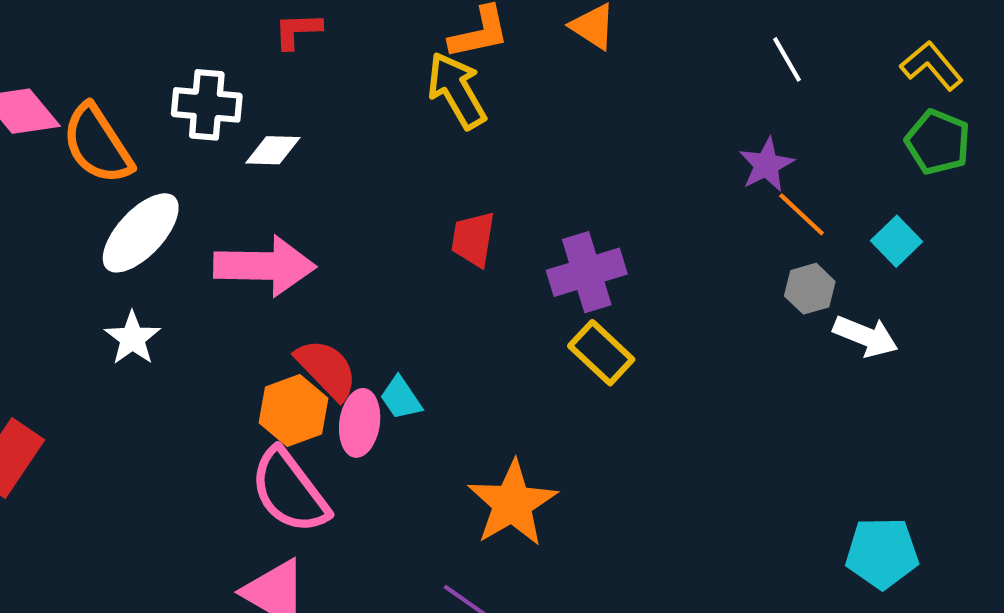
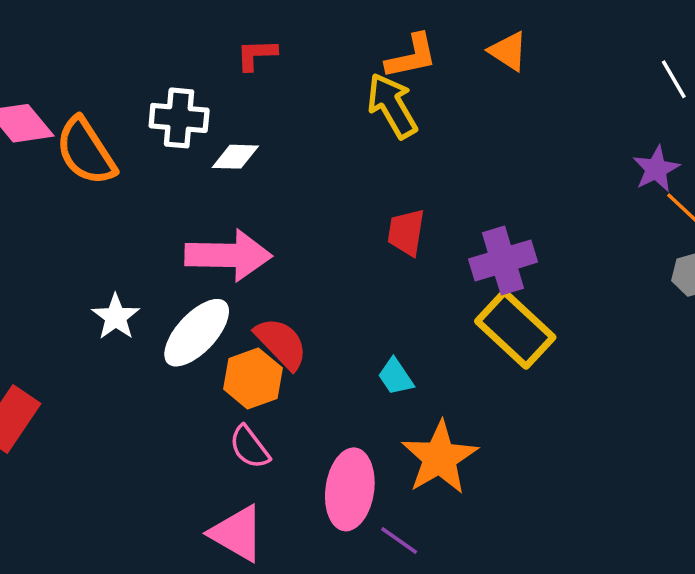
white ellipse: (141, 233) -> (197, 333), moved
yellow rectangle: (601, 353) -> (515, 329), size x1.4
cyan trapezoid: (401, 398) -> (396, 377), moved
pink ellipse: (360, 423) -> (350, 489), moved, size x1.4
pink semicircle: (289, 491) -> (249, 447), size x0.6

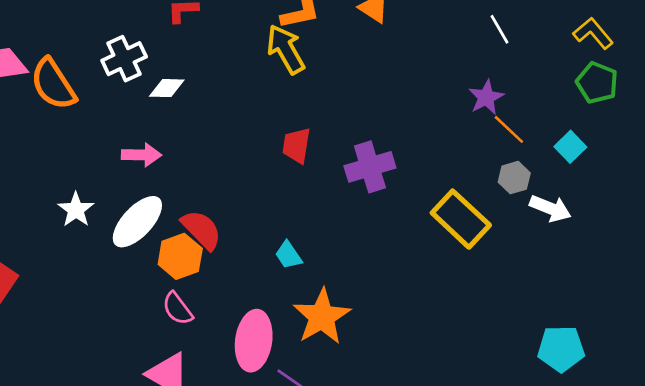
white cross: (179, 118) -> (124, 59), turned -30
pink arrow: (228, 255) -> (141, 155), moved, size x0.6
yellow rectangle: (515, 329) -> (461, 219), moved

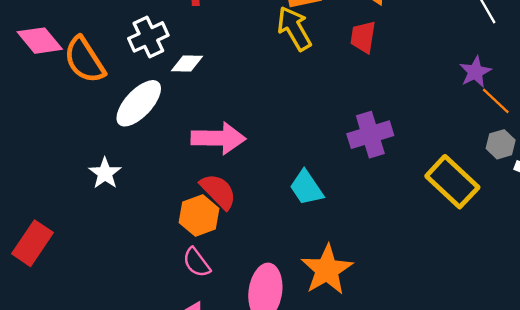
red trapezoid: (296, 146) -> (363, 37), moved
pink arrow: (141, 155) -> (218, 138), moved, size x1.5
white ellipse: (137, 222) -> (139, 103), moved
cyan trapezoid: (288, 255) -> (306, 188), moved, size x1.4

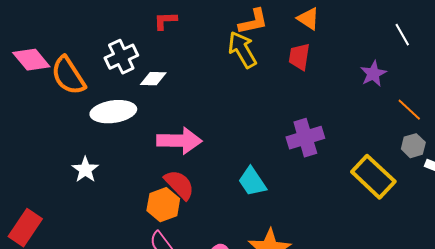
purple star: (475, 72) -> (373, 74), moved
white ellipse: (139, 103) -> (113, 112), turned 39

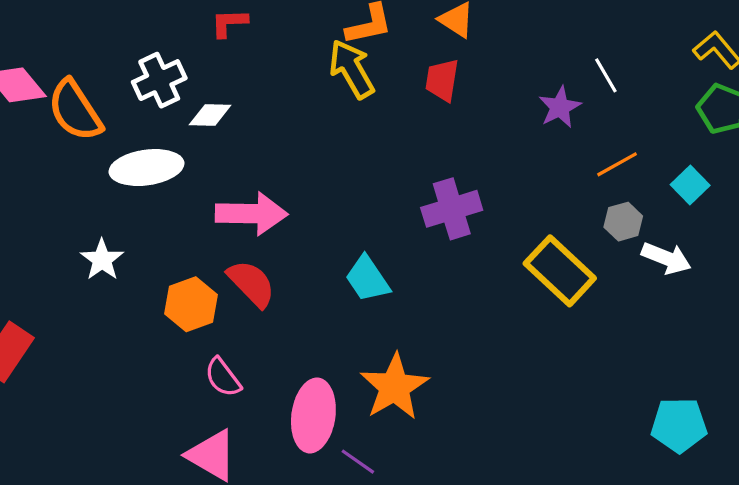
white line: (402, 35) -> (606, 75), moved
orange line: (409, 110) -> (617, 164), turned -72
orange hexagon: (163, 205) -> (191, 304), moved

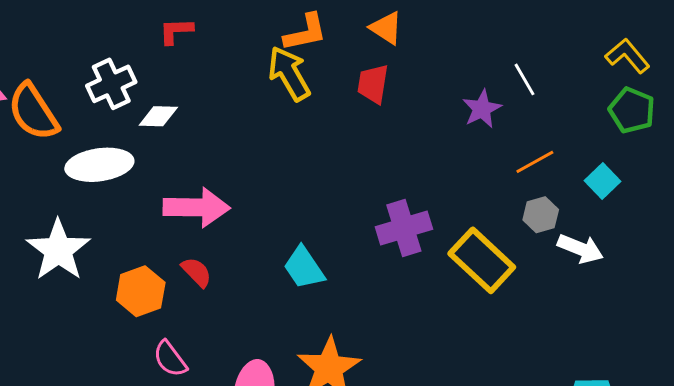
purple cross: (452, 209) -> (404, 228), moved
white star: (102, 260) -> (58, 250), size x1.6
red semicircle: (251, 284) -> (197, 272), size x0.7

